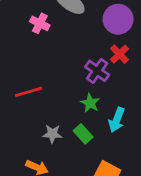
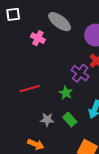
green star: (90, 103) -> (66, 93), moved

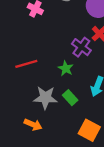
gray star: (47, 120) -> (45, 98), size x1.5

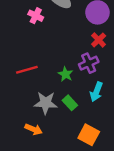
purple cross: (81, 47) -> (89, 63), moved, turned 30

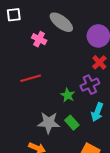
red line: (27, 70) -> (31, 78), moved

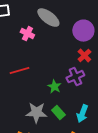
cyan arrow: (97, 112) -> (82, 114), moved

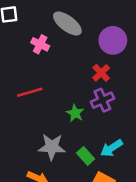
red cross: (84, 56) -> (101, 73), moved
green rectangle: (58, 113) -> (86, 156), moved
cyan arrow: (82, 114) -> (112, 148), turned 36

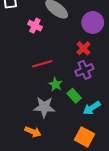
red line: (30, 92) -> (42, 64), moved
green star: (75, 113) -> (56, 84), moved
green rectangle: (86, 156) -> (74, 96), moved

